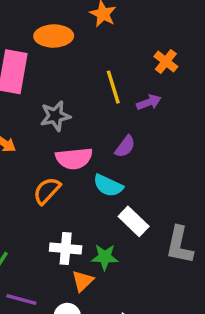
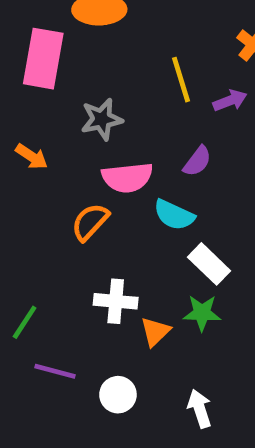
green star: (105, 257) -> (202, 313), moved
orange triangle: (83, 281) -> (155, 332), moved

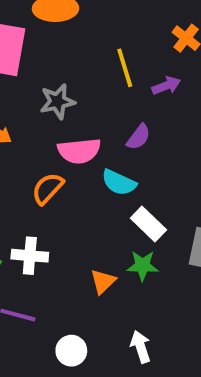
white cross: (116, 301) -> (30, 256), moved
white circle: (118, 395) -> (71, 351), moved

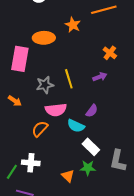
yellow line: (125, 68) -> (69, 79), moved
purple semicircle: (139, 137) -> (92, 111), moved
orange triangle: (103, 281) -> (68, 176), turned -32

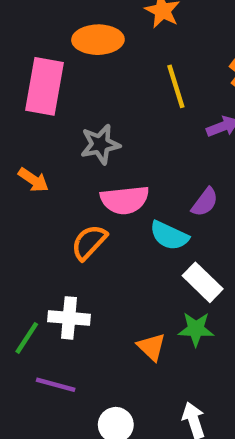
yellow line: (69, 79) -> (176, 86), moved

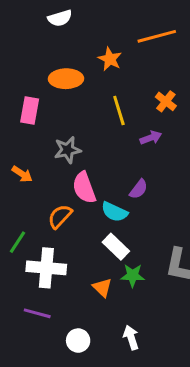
pink rectangle: (45, 86) -> (30, 110), size x0.7
pink semicircle: (125, 200) -> (84, 188), turned 76
white rectangle: (203, 282) -> (116, 247), moved
white cross: (69, 318) -> (46, 268), size x1.4
green line: (27, 338) -> (18, 242), moved

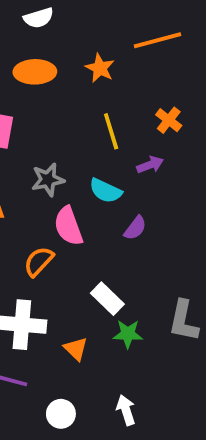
orange ellipse: (66, 79) -> (35, 72), moved
cyan semicircle: (114, 212) -> (106, 191), moved
orange triangle: (102, 288) -> (76, 349), moved

